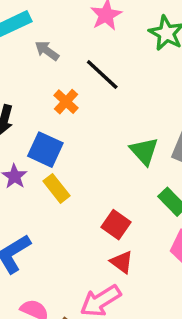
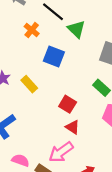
blue square: (45, 150) -> (54, 56), moved
green triangle: (144, 151) -> (76, 29), moved

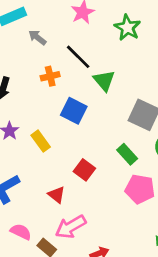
orange cross: (32, 30) -> (50, 76), turned 32
red triangle: (73, 127) -> (57, 195), moved

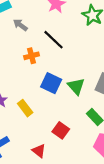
green triangle: (104, 81) -> (76, 86), moved

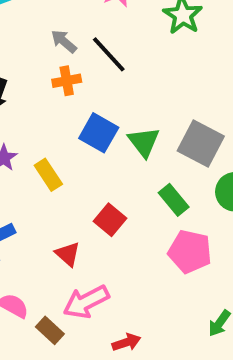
gray arrow: (20, 25) -> (64, 41), moved

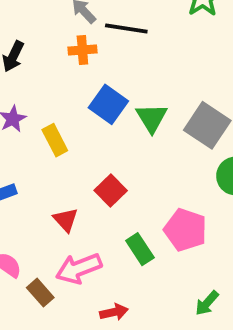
black line: (109, 54) -> (126, 29), turned -45
green rectangle: (174, 200) -> (140, 249), moved

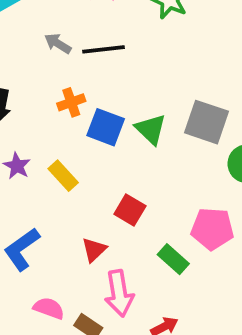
orange cross: (82, 50) -> (71, 102), moved
red triangle: (66, 220) -> (94, 250), turned 44
pink arrow: (79, 268) -> (119, 293), turned -63

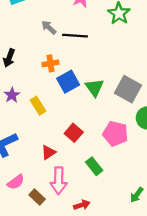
blue square: (106, 127) -> (68, 82), turned 30
pink pentagon: (212, 229) -> (115, 134), moved
pink semicircle: (49, 308) -> (16, 182), turned 114

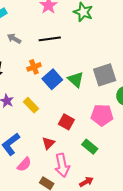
gray arrow: (49, 27) -> (14, 39), moved
gray square: (128, 89) -> (105, 75), turned -35
pink semicircle: (16, 182) -> (24, 164), moved

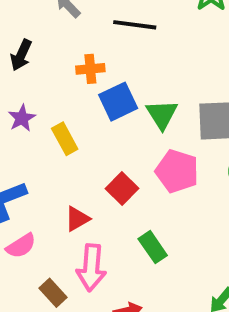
pink pentagon: (102, 115) -> (177, 171), moved

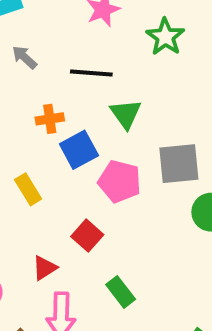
green triangle: (162, 114) -> (126, 114), moved
pink pentagon: (177, 171) -> (120, 181), moved

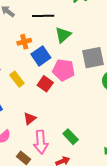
green triangle: (126, 114) -> (63, 35), turned 30
red square: (87, 236) -> (45, 84), moved
green rectangle: (121, 292) -> (71, 137), moved

